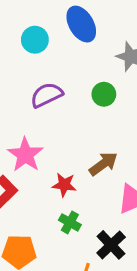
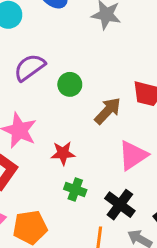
green circle: (104, 94) -> (70, 84), moved
brown arrow: (103, 164) -> (108, 111), moved

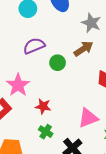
brown arrow: (108, 111) -> (83, 49), moved

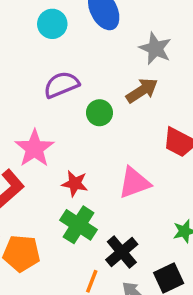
pink triangle: (88, 118) -> (134, 183), moved
green cross: (46, 132) -> (79, 225), size x1.5

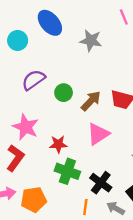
brown arrow: (142, 91) -> (91, 101), moved

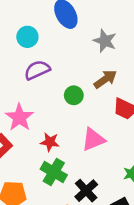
cyan circle: (18, 40) -> (27, 37), moved
green circle: (64, 93) -> (74, 95), moved
brown arrow: (91, 101) -> (105, 79), moved

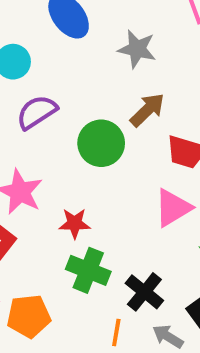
green circle: (74, 95) -> (101, 143), size x1.5
pink triangle: (93, 140) -> (173, 208), moved

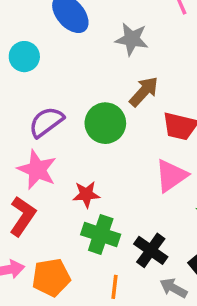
purple semicircle: (37, 112) -> (46, 122), moved
orange line: (116, 332) -> (114, 287), moved

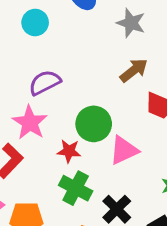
green circle: (105, 123) -> (94, 124), moved
pink triangle: (171, 176) -> (124, 150), moved

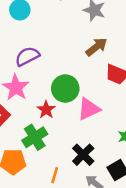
red star: (69, 151) -> (46, 110), turned 30
green cross: (76, 188) -> (35, 137), moved, turned 30

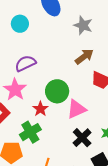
black cross: (83, 155) -> (82, 138), moved

